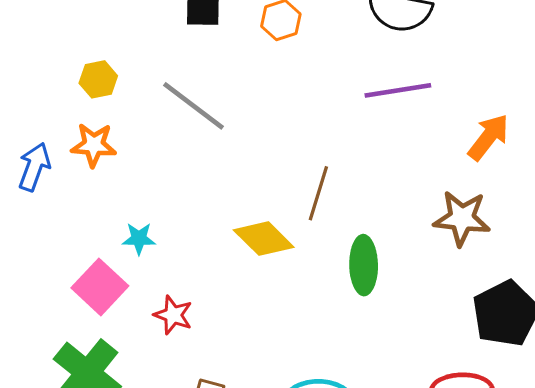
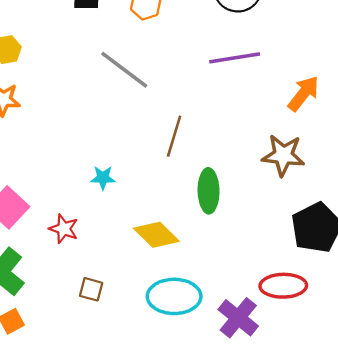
gray line: (194, 106) -> (124, 70), moved
cyan star: (139, 239) -> (103, 178), moved
yellow diamond: (264, 239) -> (156, 235), moved

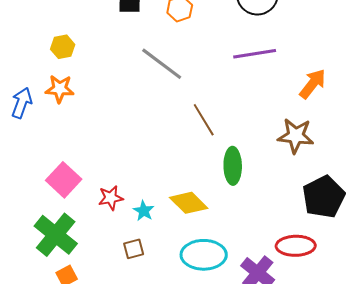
brown line: (174, 136) -> (204, 120), turned -48
cyan star: (103, 178) -> (144, 211), moved, turned 30
red star: (64, 229) -> (111, 198), turned -30
brown square: (91, 289) -> (134, 249), turned -30

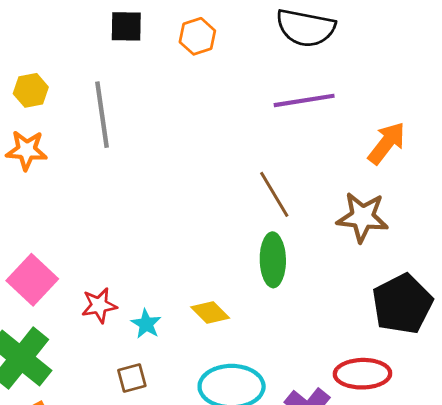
gray line: (162, 64) -> (102, 115), moved, turned 45
brown line: (204, 120) -> (274, 194), moved
yellow diamond: (189, 203) -> (210, 313), size x0.7

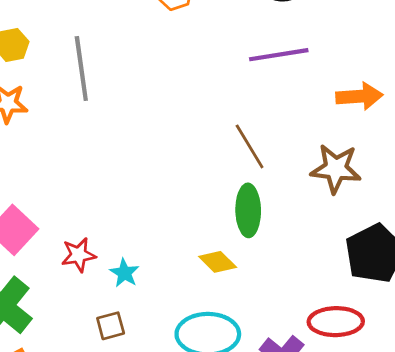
orange arrow: (387, 143) -> (359, 96), turned 48
yellow diamond: (210, 313) -> (218, 262), moved

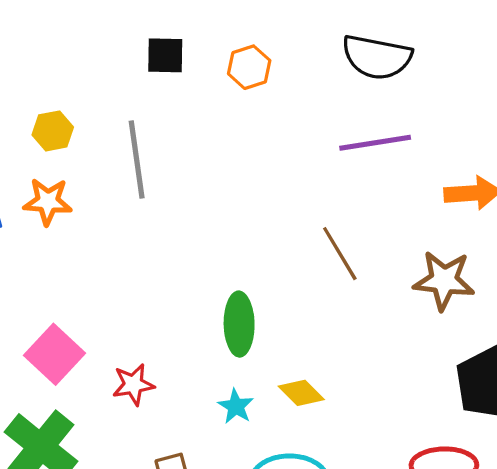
green ellipse: (248, 210) -> (239, 324), moved
cyan star: (124, 273) -> (236, 406), moved

